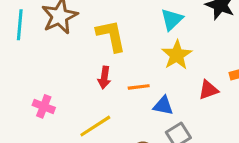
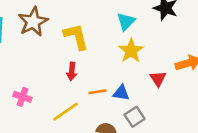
orange line: (139, 87) -> (97, 92), moved
red triangle: (208, 90) -> (158, 79), turned -42

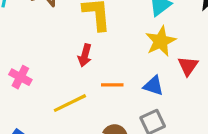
red triangle: (158, 79) -> (188, 66), moved
blue triangle: (121, 93) -> (153, 86), moved

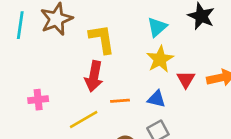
red arrow: (85, 55) -> (94, 76), size x1.5
pink cross: (20, 77) -> (38, 100), turned -30

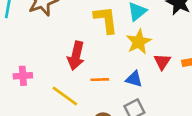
yellow L-shape: (102, 39) -> (106, 20), moved
yellow line: (84, 120) -> (65, 96), turned 64

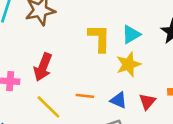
red arrow: (76, 56) -> (43, 67), moved
red triangle: (162, 62) -> (147, 102), moved

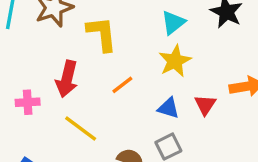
yellow L-shape: (99, 38) -> (102, 34), moved
orange line: (85, 96) -> (122, 85), moved, turned -36

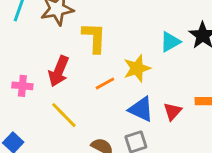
cyan triangle: (173, 23) -> (170, 42), moved
yellow star: (175, 61) -> (137, 68), moved
blue triangle: (168, 108) -> (141, 109), size x1.4

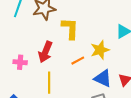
yellow line: (64, 115) -> (49, 83), turned 45

